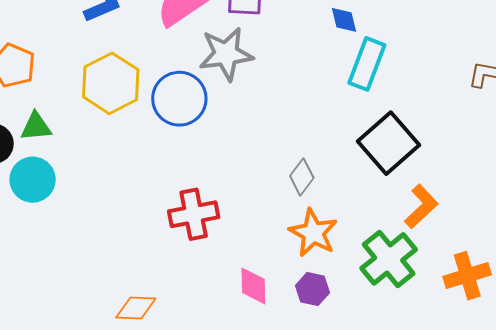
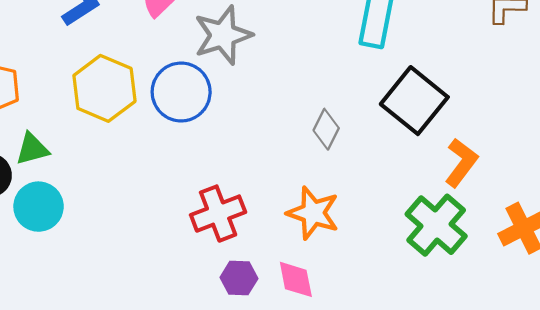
gray diamond: (302, 177) -> (326, 129), moved
orange star: (313, 233) -> (313, 213), moved
purple hexagon: (312, 289) -> (239, 278), moved

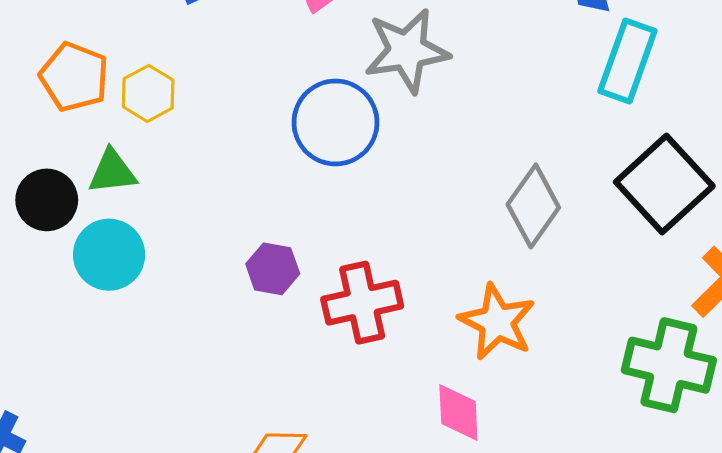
yellow hexagon: (104, 88) -> (148, 93), moved, size x0.6
gray diamond: (326, 129) -> (533, 206), size x1.4
green cross: (436, 225) -> (669, 365), turned -36
purple hexagon: (239, 278) -> (273, 269), moved

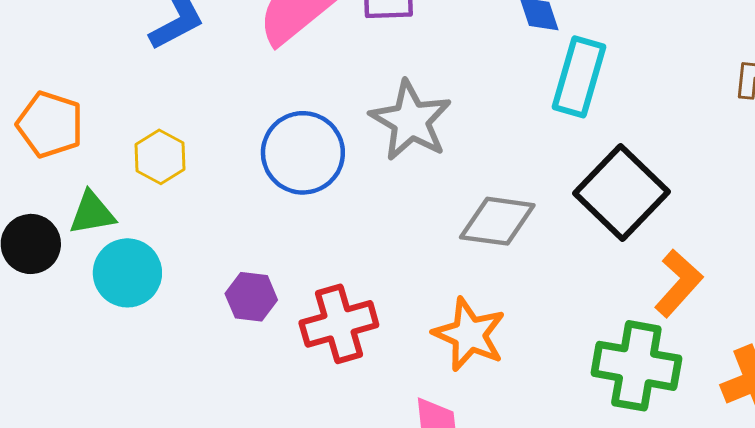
gray star: (407, 51) -> (411, 121), moved, turned -30
yellow hexagon: (148, 93) -> (160, 157), moved
gray diamond: (533, 206) -> (497, 221), turned 66
cyan circle: (109, 255) -> (127, 273), moved

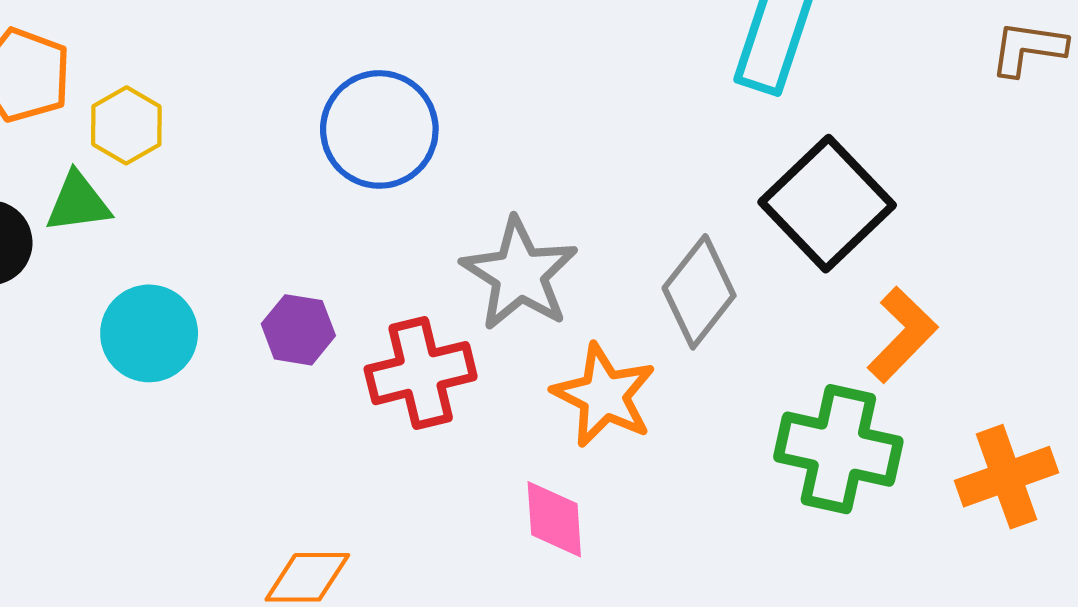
gray star: (411, 121) -> (520, 274), moved
yellow hexagon: (160, 157) -> (126, 125), moved
gray diamond: (497, 221) -> (699, 292), moved, turned -62
cyan circle: (127, 273) -> (149, 333), moved

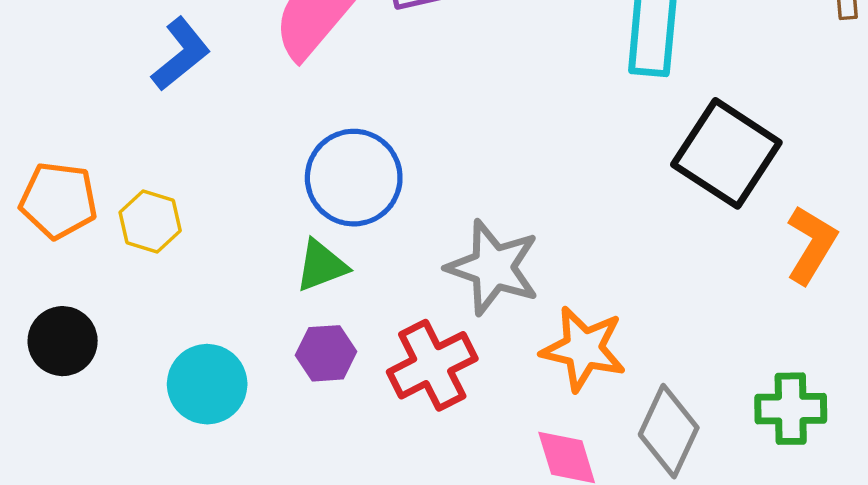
green triangle: (78, 203) -> (321, 266), moved
gray diamond: (699, 292) -> (669, 431), moved
green cross: (838, 449) -> (791, 409), moved, size x0.7

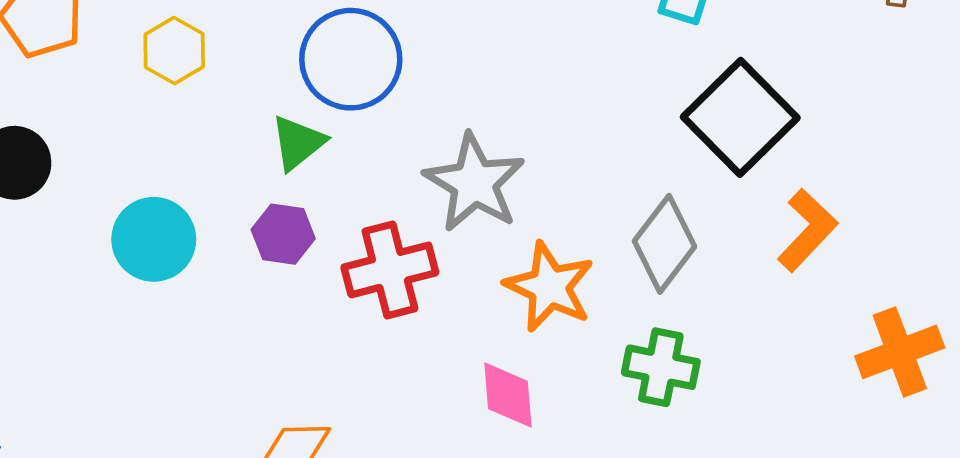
yellow hexagon: (150, 221) -> (174, 51), moved
green triangle: (321, 266) -> (298, 143), turned -30
green cross: (791, 409) -> (661, 367), moved
gray diamond: (669, 431) -> (664, 244), moved

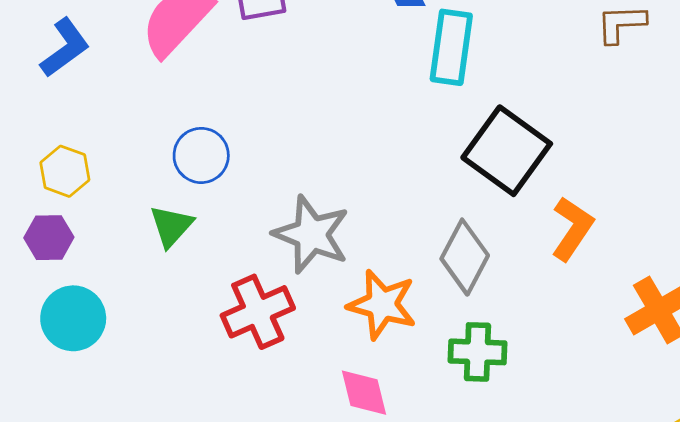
blue circle: (351, 59) -> (201, 155), size x0.7
purple hexagon: (283, 234) -> (49, 238), moved

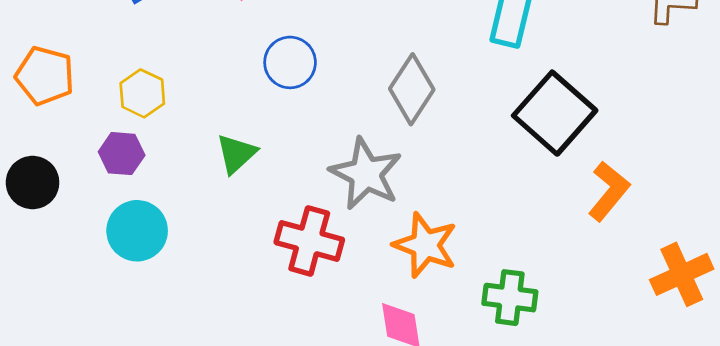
blue circle: (201, 155) -> (290, 62), moved
gray diamond: (465, 257) -> (412, 89), moved
red cross: (258, 312) -> (309, 241), turned 34

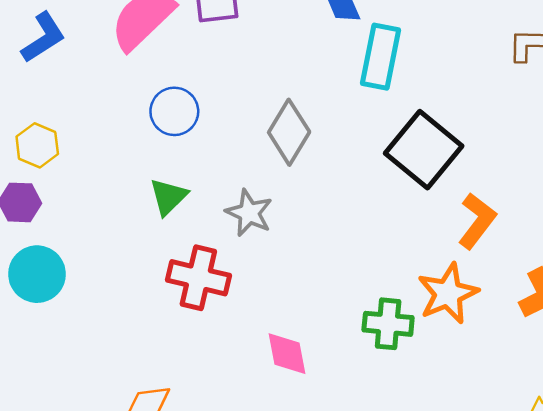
green triangle: (236, 154) -> (168, 197), moved
gray star: (366, 174) -> (249, 213), size x0.7
orange star: (425, 245) -> (448, 293), moved, turned 30

